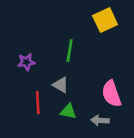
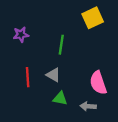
purple star: (26, 62) -> (21, 35), moved
red line: (38, 103) -> (28, 77), moved

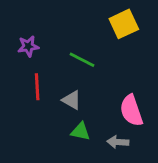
green line: (61, 45) -> (82, 60), turned -72
red line: (28, 77) -> (37, 87), moved

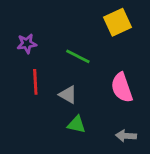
pink semicircle: (131, 111) -> (122, 88), moved
gray arrow: (118, 142) -> (126, 136), moved

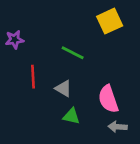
purple star: (27, 44) -> (15, 40), moved
pink semicircle: (122, 88) -> (108, 99), moved

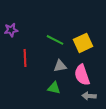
yellow square: (110, 21) -> (83, 43), moved
gray triangle: (63, 88) -> (60, 66), moved, turned -40

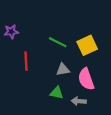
gray arrow: (89, 96) -> (79, 101), moved

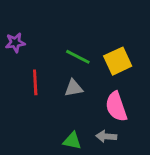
gray triangle: (63, 70) -> (74, 88), moved
green triangle: (57, 93) -> (72, 141), moved

